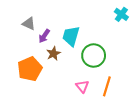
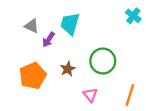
cyan trapezoid: (71, 36) -> (70, 24), moved
brown star: (53, 53) -> (68, 69), moved
orange line: (107, 86) -> (130, 95), moved

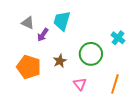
cyan cross: (133, 16) -> (118, 38), moved
orange pentagon: (33, 76) -> (29, 67), turned -30

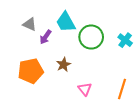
cyan trapezoid: (62, 21) -> (66, 22), turned -45
green circle: (91, 54) -> (91, 37), moved
orange pentagon: (29, 67) -> (31, 71), turned -30

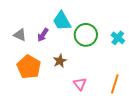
gray triangle: (30, 24) -> (20, 35), moved
orange pentagon: (31, 71) -> (29, 67), turned -30

